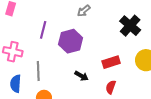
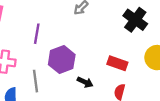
purple hexagon: (71, 41) -> (62, 60), moved
red rectangle: (111, 62) -> (117, 63), turned 42

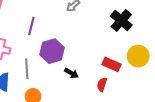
red rectangle: (117, 63) -> (112, 64), moved

